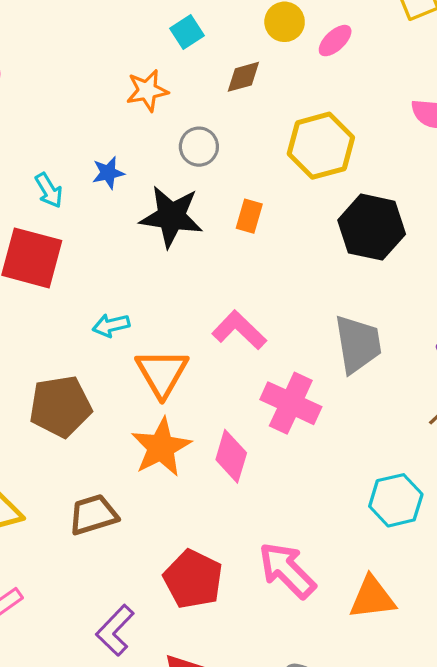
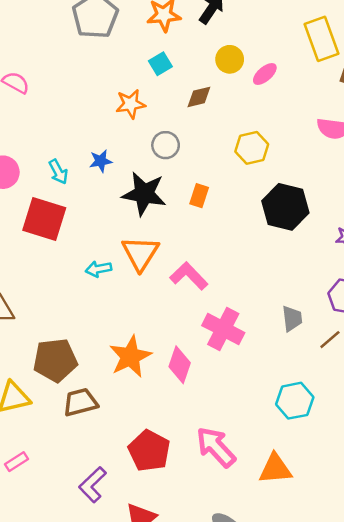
yellow hexagon: (321, 146) -> (252, 148), size x0.7
gray trapezoid: (358, 344) -> (292, 319), moved, size x0.6
orange triangle: (162, 373) -> (140, 253), moved
brown pentagon: (60, 406) -> (55, 360), moved

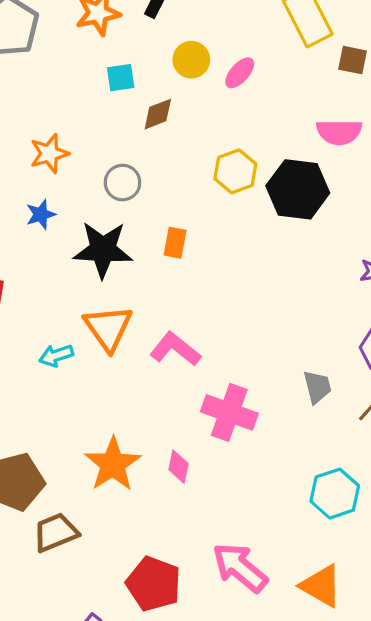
cyan square: (160, 64) -> (121, 78), moved, turned 30
orange star: (131, 104) -> (49, 153), moved
black hexagon: (285, 207) -> (298, 189), moved
pink diamond: (180, 365) -> (179, 467), size x0.7
orange triangle: (275, 469) -> (321, 586), turned 42

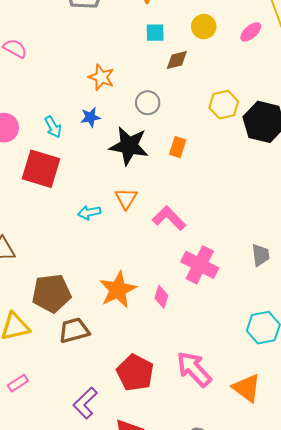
pink ellipse: (240, 73) -> (251, 32), moved
orange star: (49, 153) -> (101, 77), turned 30
orange triangle: (108, 328) -> (126, 198), size x0.7

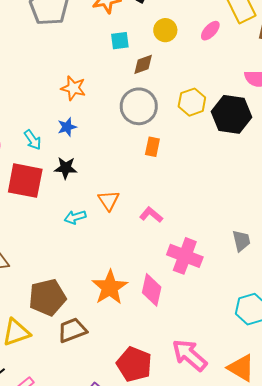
gray circle: (148, 103) -> (139, 106), moved, size x1.6
black star: (129, 146) -> (66, 168), moved, size x0.6
pink L-shape: (169, 218) -> (151, 215), size x0.7
pink diamond: (161, 297) -> (152, 290), size x1.5

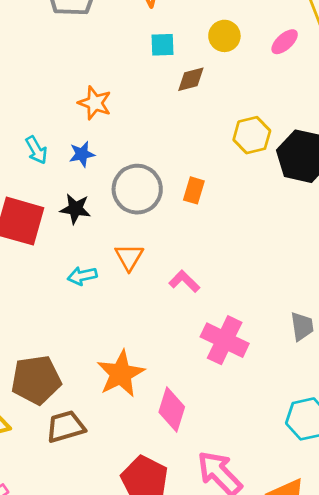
gray circle: (139, 106) -> (137, 189), moved
cyan arrow: (33, 140) -> (36, 150), moved
pink diamond: (152, 290) -> (172, 410), moved

